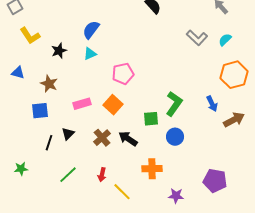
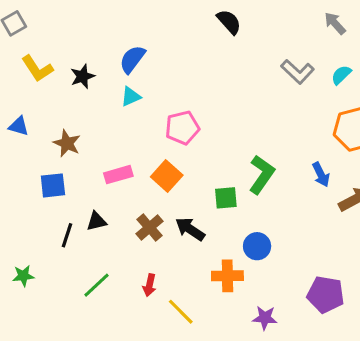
black star: (59, 51) -> (83, 76), moved
black triangle: (68, 134) -> (97, 221), turned 32
blue circle: (175, 137) -> (257, 246), moved

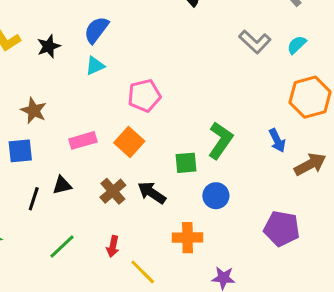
blue circle: (257, 246) -> (216, 196), moved
purple pentagon: (326, 295) -> (282, 229), moved

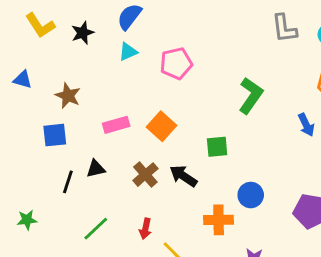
gray L-shape: (255, 42) -> (284, 28), turned 40
pink pentagon: (144, 96) -> (176, 63), moved
green L-shape: (220, 140) -> (251, 96), moved
blue circle: (216, 196) -> (251, 195), moved

